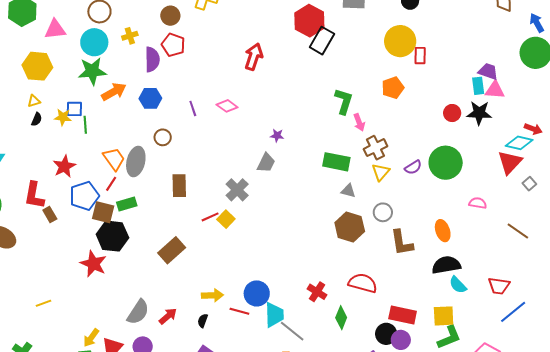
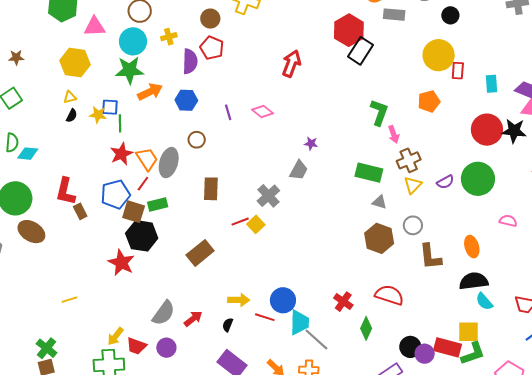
cyan rectangle: (478, 86) -> (491, 84), moved
red circle: (452, 113) -> (487, 130), size x1.8
red star: (64, 166) -> (121, 154), moved
red rectangle: (403, 315) -> (448, 347), moved

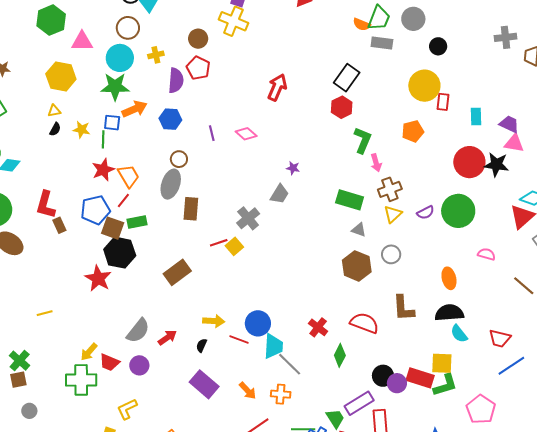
red hexagon: (349, 30) -> (342, 107), moved, size x0.7
blue square: (110, 107) -> (112, 123), moved
gray ellipse: (169, 163) -> (171, 184), moved
brown L-shape: (430, 257) -> (403, 308), moved

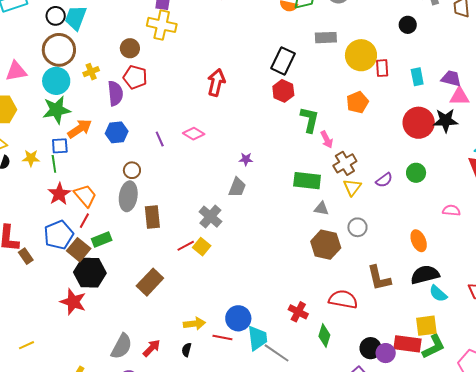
brown circle: (128, 28) -> (59, 50), size x1.4
gray rectangle: (382, 43) -> (326, 38), moved
black circle: (438, 46) -> (408, 25), moved
green circle: (458, 211) -> (416, 173), size x0.6
brown square: (113, 228) -> (79, 250), turned 30

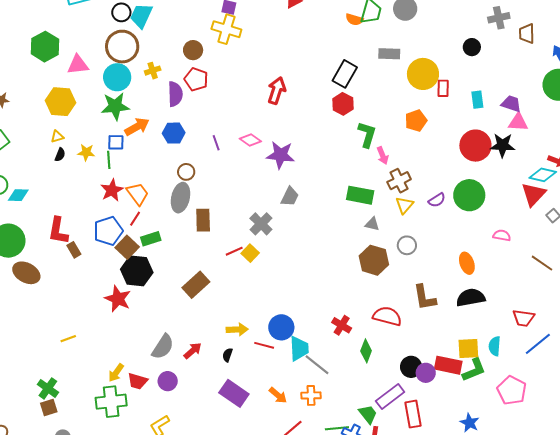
purple star: (246, 159) -> (280, 155), moved, size x2.0
green circle: (416, 173) -> (469, 195), size x1.6
cyan semicircle: (438, 294) -> (495, 346), moved, turned 48

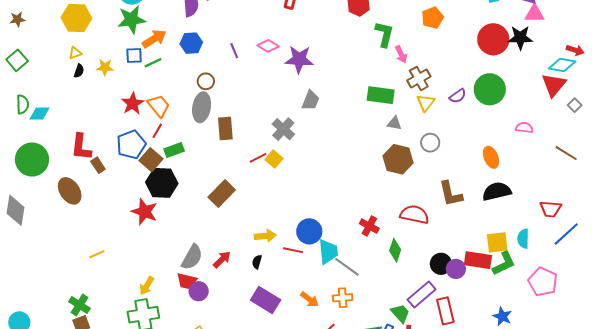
green line: (109, 160) -> (153, 63), moved, turned 72
brown ellipse: (26, 273) -> (70, 191), moved, turned 32
red trapezoid: (138, 381) -> (187, 281), moved

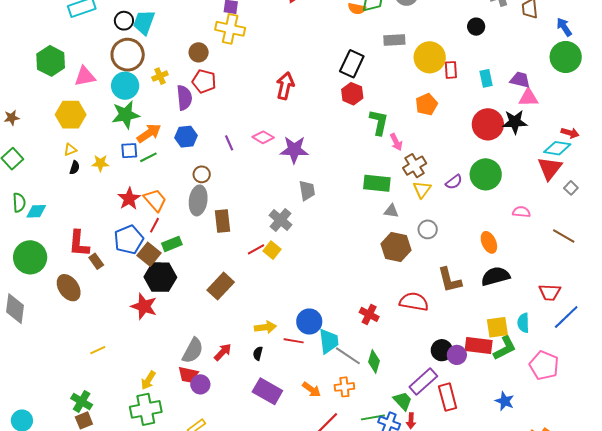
gray trapezoid: (311, 100) -> (307, 191), turned -30
green diamond: (395, 250) -> (374, 361), moved

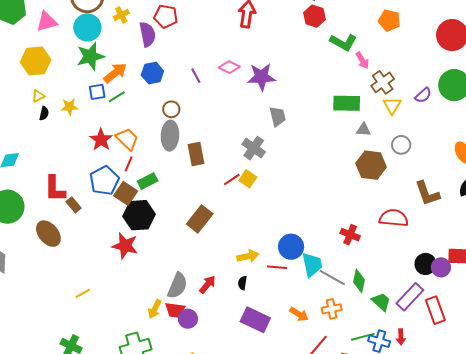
orange pentagon: (426, 104) -> (389, 20), turned -30
green L-shape: (379, 122) -> (343, 42), turned 112
yellow arrow: (148, 380) -> (155, 309), moved
green trapezoid: (403, 401) -> (381, 302), moved

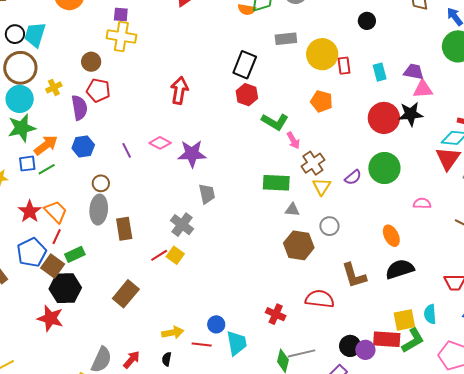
blue circle: (291, 247) -> (216, 324), size x0.7
gray line: (332, 278) -> (302, 353), moved, turned -44

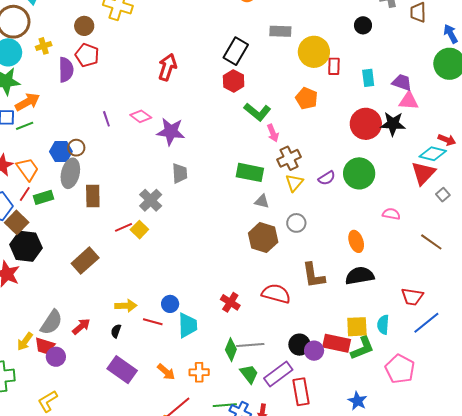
blue hexagon: (83, 146) -> (61, 152), moved
green rectangle: (75, 254) -> (44, 197), moved

